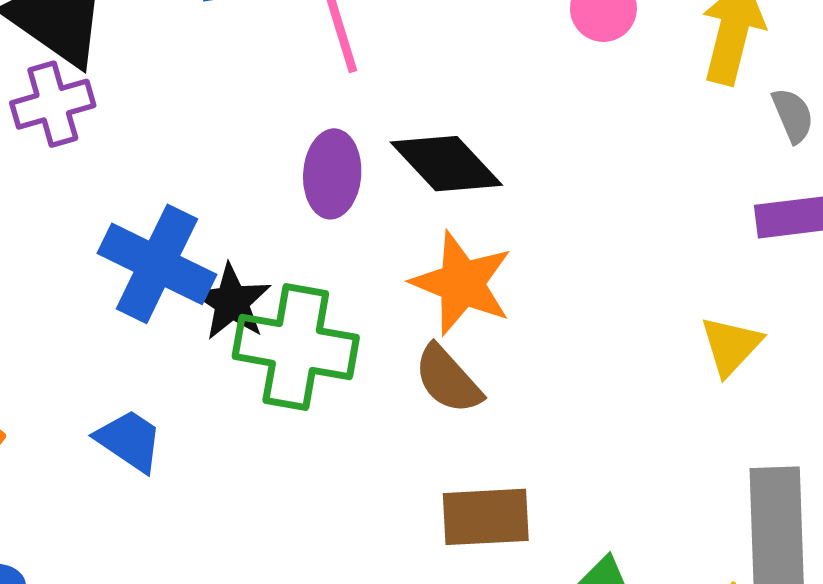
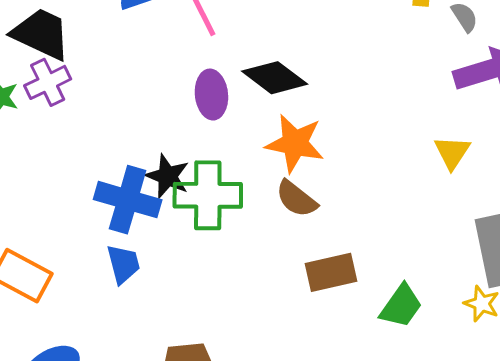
blue cross: (157, 264) -> (128, 200), moved
blue trapezoid: (129, 441) -> (123, 264), turned 51

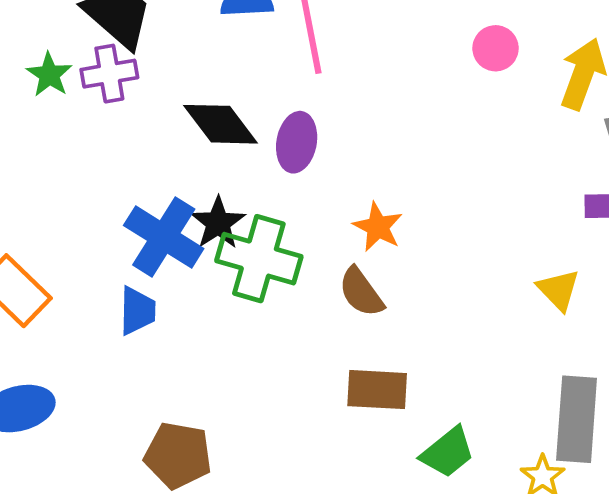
black diamond: (275, 78) -> (221, 124), moved
orange star: (295, 143) -> (378, 227), size x0.7
yellow triangle: (452, 152) -> (558, 290), turned -33

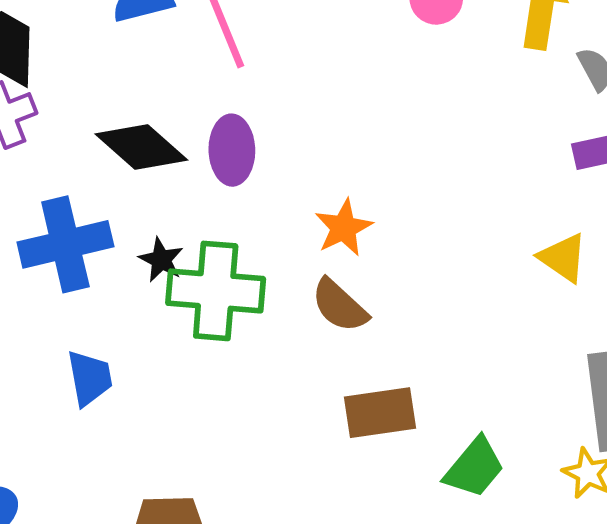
black star: (218, 223) -> (161, 260), size x0.7
orange star: (378, 227) -> (344, 228), turned 30
blue cross: (164, 237) -> (65, 244), moved, turned -34

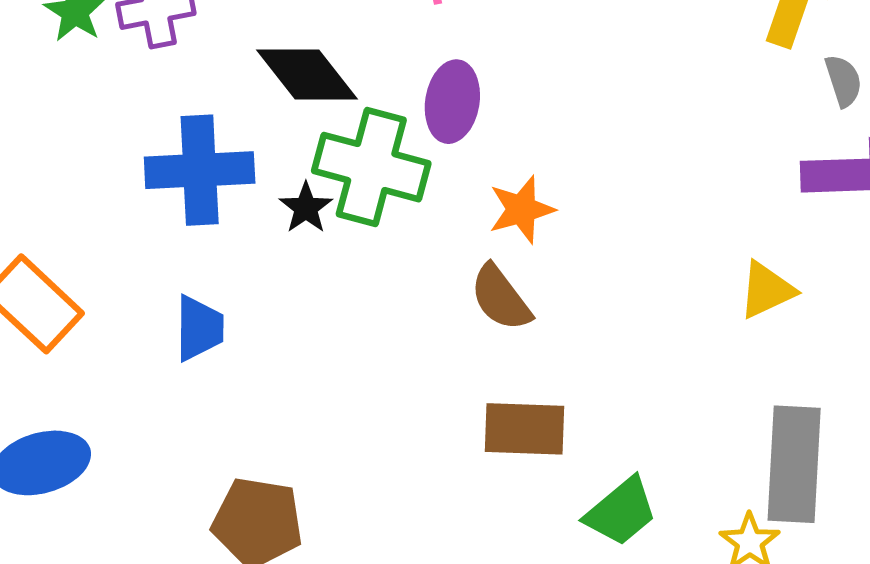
purple ellipse: (232, 150) -> (452, 102), moved
yellow triangle: (563, 258) -> (767, 290), turned 50
green cross: (216, 291) -> (371, 167), moved

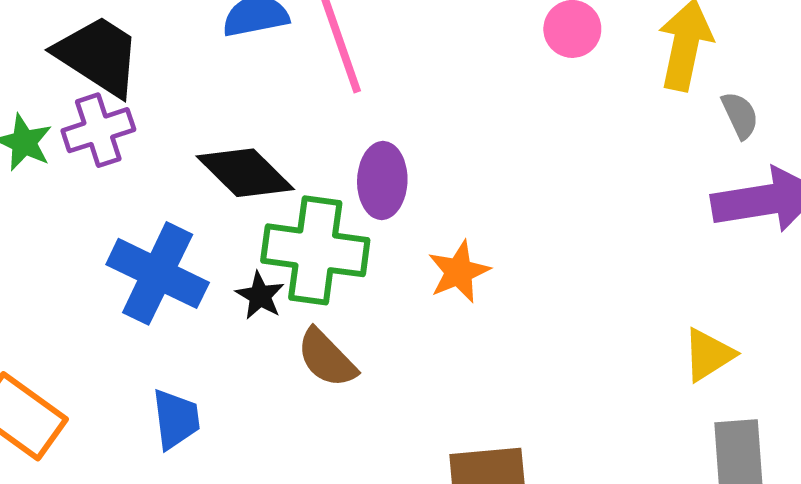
blue cross: (200, 170) -> (158, 273), turned 36
yellow triangle: (767, 290) -> (708, 355), moved
brown semicircle: (501, 298) -> (327, 358), moved

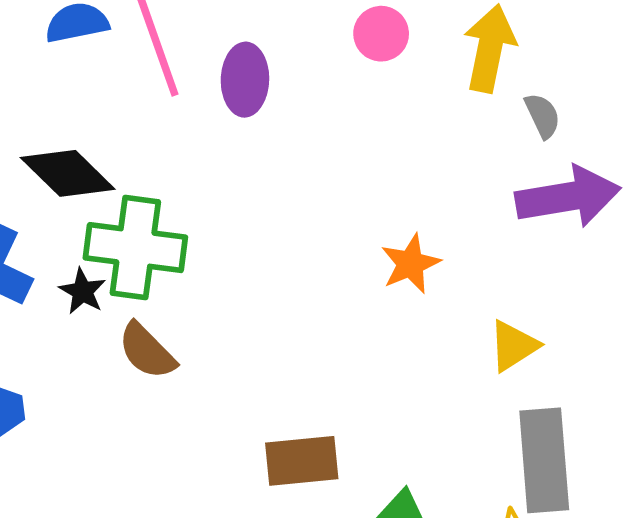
purple ellipse: (382, 180) -> (245, 80), moved
orange star: (459, 272) -> (411, 264), moved

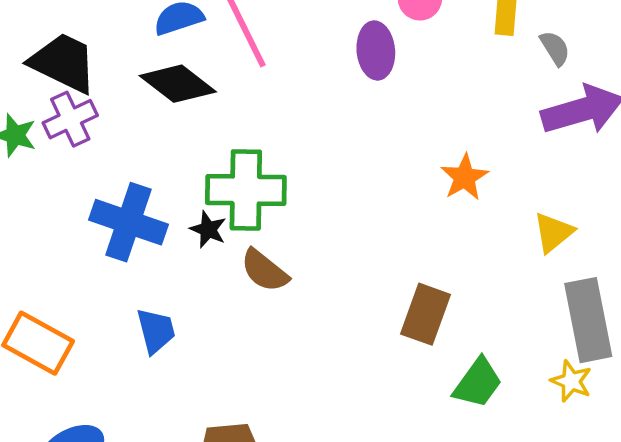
purple ellipse: (245, 80) -> (376, 50), moved
black diamond: (68, 173) -> (178, 84), moved
brown rectangle: (302, 461) -> (426, 314), moved, turned -58

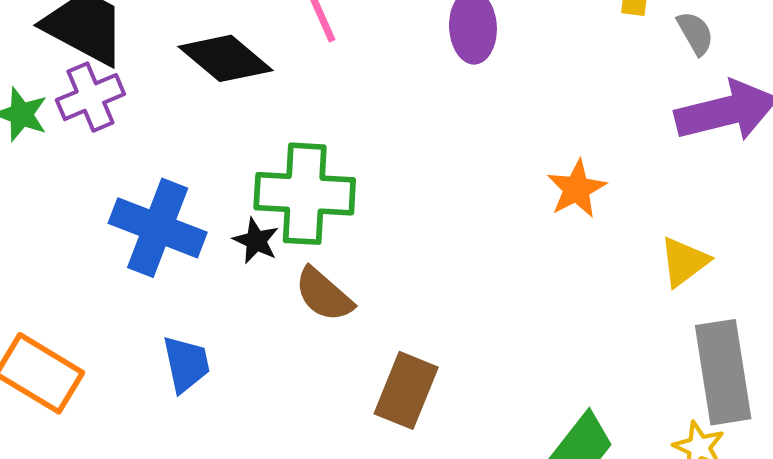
brown rectangle: (426, 314) -> (406, 390), moved

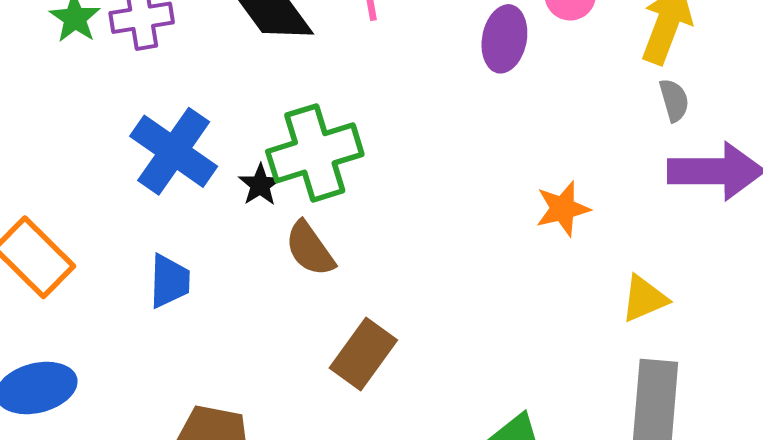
gray semicircle: (695, 33) -> (674, 100), moved
green cross: (305, 194) -> (315, 153), turned -34

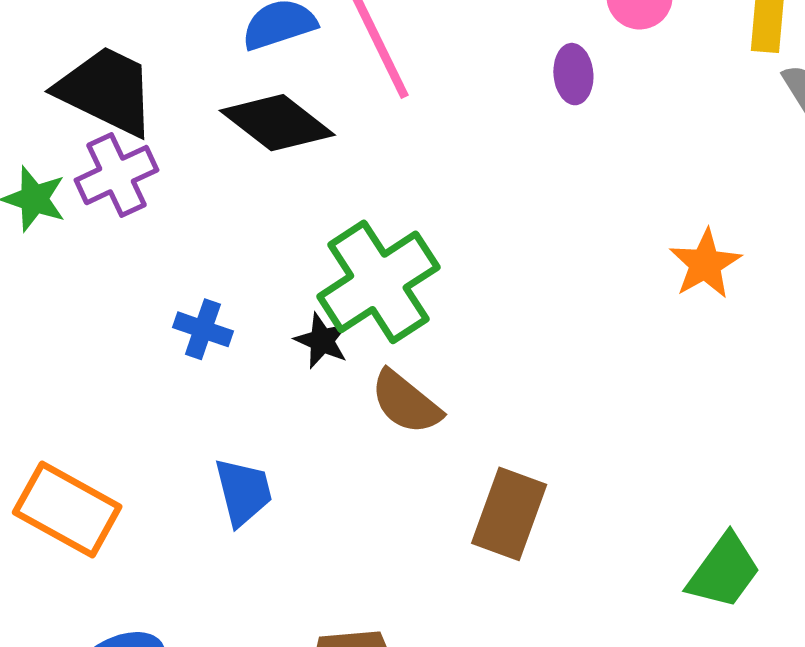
purple ellipse: (504, 39) -> (573, 74), size x0.7
blue cross: (174, 151) -> (203, 329), size x0.5

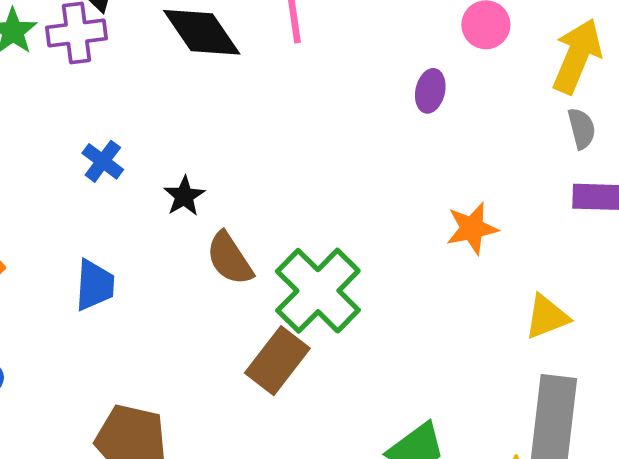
purple ellipse: (573, 74) -> (430, 91), moved
green cross: (378, 282) -> (318, 291), moved, turned -30

